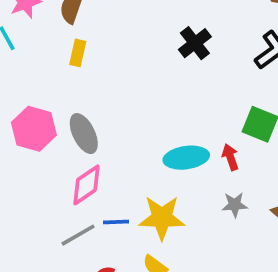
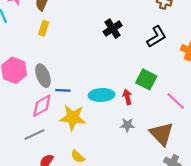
yellow star: (162, 218) -> (73, 118), moved
blue line: (116, 222) -> (63, 90), moved

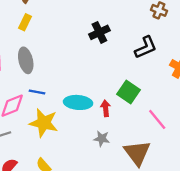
gray ellipse: (43, 76) -> (26, 60), moved

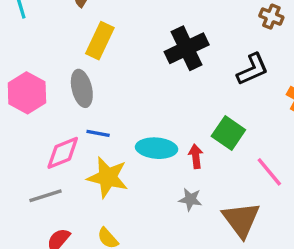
yellow rectangle: (25, 22) -> (100, 41), moved, size x1.5
black cross: (99, 32) -> (187, 48), size x1.4

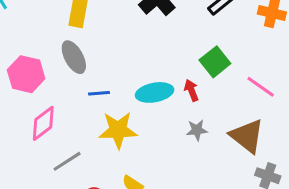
green square: (228, 133) -> (215, 62), turned 32
pink diamond: (63, 153) -> (43, 123), moved

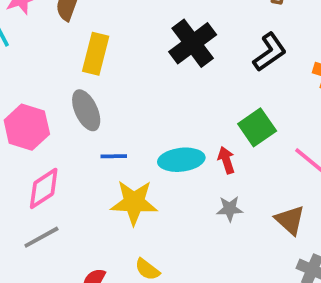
brown triangle: (247, 136) -> (290, 220), size x0.7
gray line: (67, 161) -> (41, 237), moved

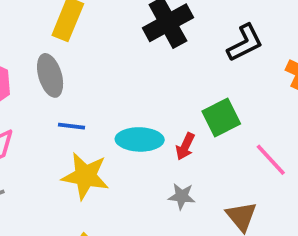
red arrow: (226, 160) -> (185, 146), turned -145

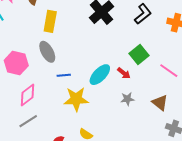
cyan ellipse: (140, 139) -> (100, 75), turned -35
red arrow: (185, 146) -> (124, 73), turned -64

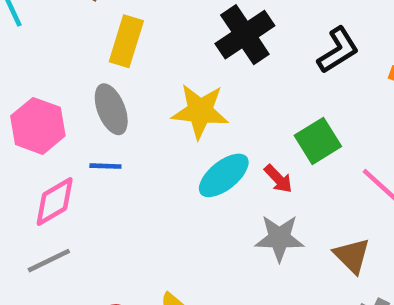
blue line: (64, 75) -> (105, 166), moved
yellow star: (76, 99) -> (200, 111), moved
gray star: (127, 99) -> (279, 238), size x1.5

